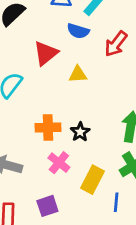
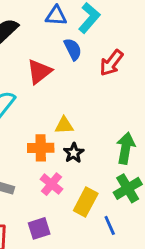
blue semicircle: (78, 31) -> (73, 49), turned -135
yellow triangle: (78, 74) -> (64, 125), moved
blue line: (116, 202) -> (110, 225), turned -30

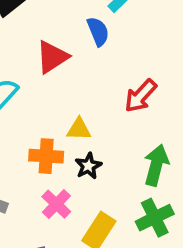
red arrow: (111, 63) -> (141, 96), moved

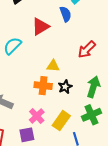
orange cross: (46, 156) -> (43, 86), moved
black star: (88, 166) -> (65, 87), moved
pink cross: (56, 204) -> (37, 116), moved

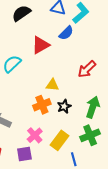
blue semicircle: (66, 14) -> (66, 33), turned 63
orange cross: (43, 86) -> (42, 105), turned -30

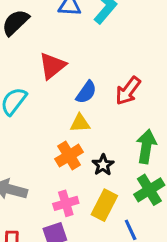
blue semicircle: (66, 33) -> (86, 92), moved
black star: (64, 106) -> (103, 165), moved
pink cross: (35, 135) -> (66, 203), turned 35

